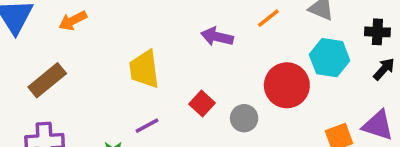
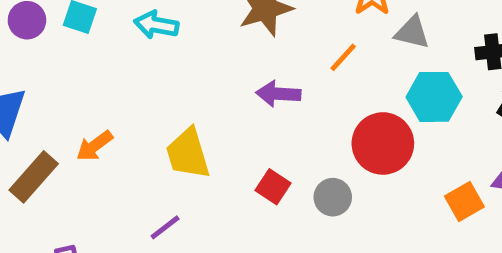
orange arrow: (73, 21) -> (94, 146), moved
brown rectangle: (47, 80) -> (34, 177), moved
purple line: (147, 126) -> (165, 227), moved

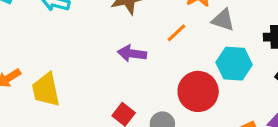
yellow trapezoid: (188, 154) -> (46, 90), moved

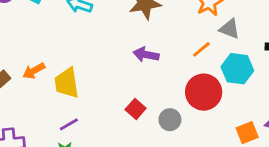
orange line: (176, 33) -> (201, 49), moved

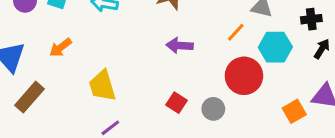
orange arrow: (34, 71) -> (61, 47), moved

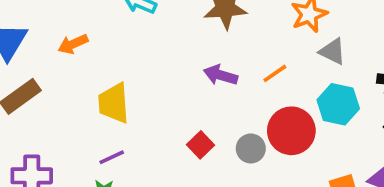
orange line: (236, 32) -> (275, 73), moved
gray circle: (213, 109) -> (251, 148), moved

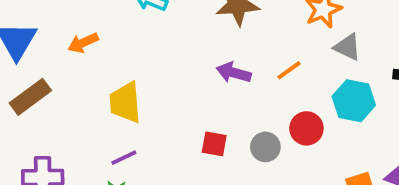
red circle: (291, 131) -> (306, 128), size x0.7
red square: (201, 145) -> (214, 144), turned -35

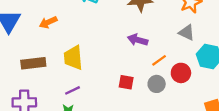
gray triangle: (347, 47) -> (187, 33), moved
orange line: (289, 70) -> (159, 60), moved
brown rectangle: (30, 97) -> (33, 63), moved, turned 30

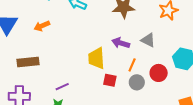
gray triangle: (187, 33) -> (148, 40), moved
yellow trapezoid: (73, 58) -> (96, 58), moved
orange line: (159, 60) -> (132, 65), moved, turned -32

